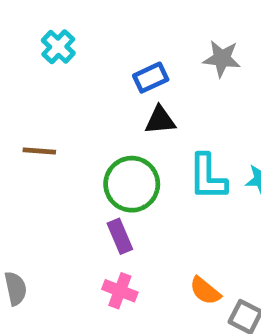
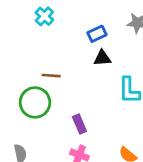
brown line: (39, 151) -> (51, 76), moved
green circle: (132, 184) -> (35, 102), moved

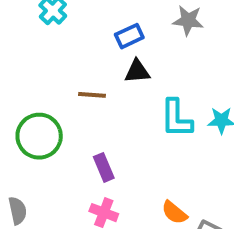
brown line: (51, 76) -> (92, 95), moved

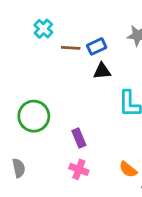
brown line: (92, 95) -> (71, 48), moved

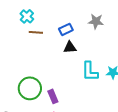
brown line: (71, 48) -> (36, 32), moved
green circle: (34, 116) -> (30, 88), moved

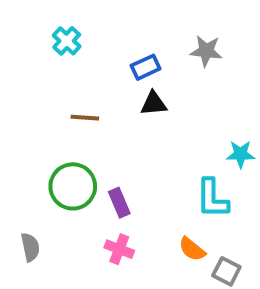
brown line: (36, 32) -> (85, 118), moved
cyan L-shape: (90, 71) -> (212, 199), moved

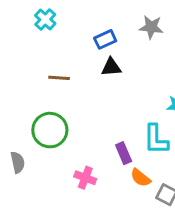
purple rectangle: (119, 203) -> (124, 153), moved
gray semicircle: (30, 247) -> (18, 162), moved

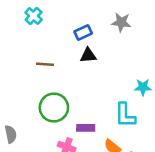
green circle: (50, 130) -> (54, 108), moved
purple rectangle: (124, 153) -> (86, 128), moved, turned -66

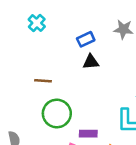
brown line: (45, 64) -> (43, 81), moved

